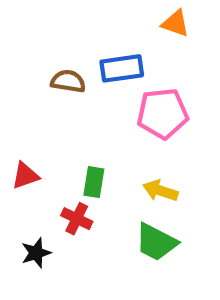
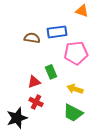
red triangle: (25, 176) -> (34, 82), moved
green rectangle: (94, 182) -> (51, 72), moved, turned -32
black star: (36, 253) -> (17, 118), size x1.5

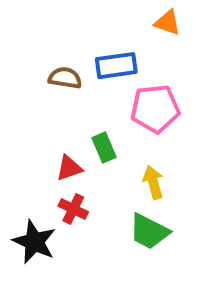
yellow arrow: (75, 89) -> (153, 182), turned 56
black star: (17, 118) -> (34, 242), turned -30

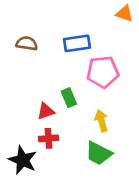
orange triangle: (167, 23) -> (124, 14), moved
brown semicircle: (65, 78) -> (27, 43), moved
red cross: (73, 209) -> (48, 138), turned -30

